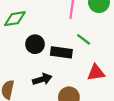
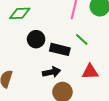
black arrow: (42, 79) -> (52, 72), moved

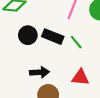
black rectangle: (60, 49) -> (53, 37), moved

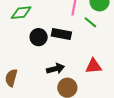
green line: (76, 42) -> (90, 22), moved

